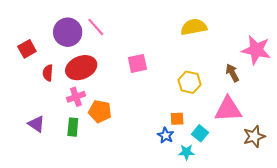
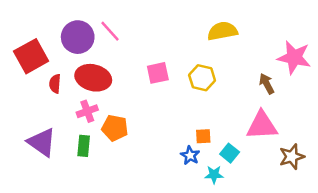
red square: (27, 49) -> (31, 56), size x1.6
red ellipse: (81, 68) -> (93, 78), turned 36
yellow hexagon: (190, 82) -> (202, 78), moved
purple triangle: (36, 124) -> (42, 142), size x1.5

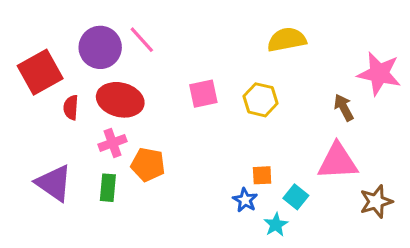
cyan star: (214, 175) -> (276, 225), turned -30

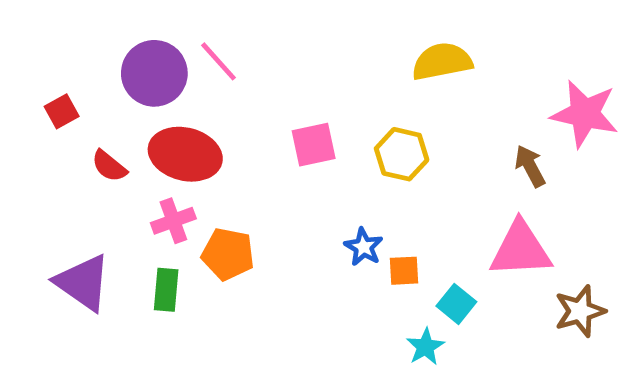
red square: (40, 72) -> (62, 111), size x0.5
red semicircle: (71, 108) -> (109, 166), turned -55
blue star: (245, 200) -> (364, 247), moved

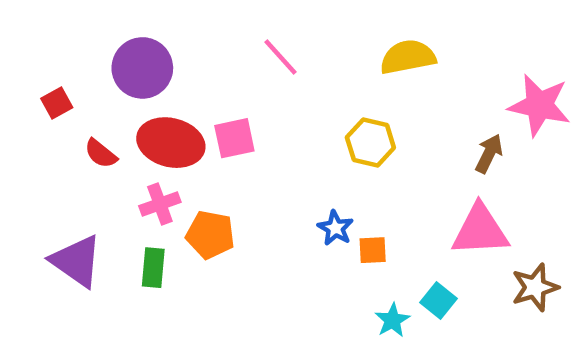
pink line: (219, 61) -> (281, 57), moved
pink square: (314, 145) -> (234, 138), moved
brown arrow: (530, 166) -> (489, 154), turned 54
cyan square: (456, 304) -> (438, 300), moved

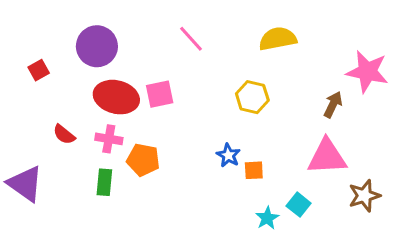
red semicircle: (101, 154) -> (64, 134), moved
pink cross: (160, 204) -> (109, 139), turned 30
purple triangle: (77, 261) -> (25, 184), moved

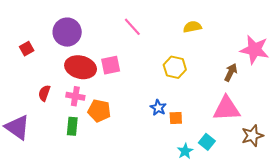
yellow semicircle: (278, 39) -> (192, 27), size x0.7
red semicircle: (64, 134) -> (44, 93), turned 70

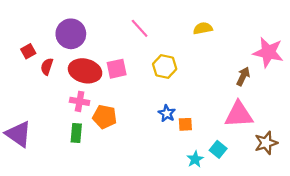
yellow hexagon: (175, 67) -> (165, 67), moved
red semicircle: (44, 93) -> (47, 67), moved

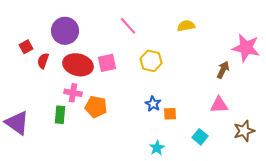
pink triangle: (239, 114) -> (219, 105), size x0.7
green rectangle: (76, 133) -> (60, 115), moved
cyan star: (195, 159) -> (157, 148), moved

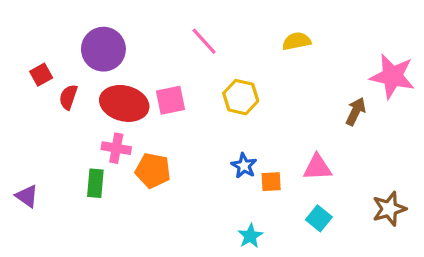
pink triangle: (219, 105) -> (317, 167), moved
purple triangle: (17, 123) -> (27, 196), size x0.6

